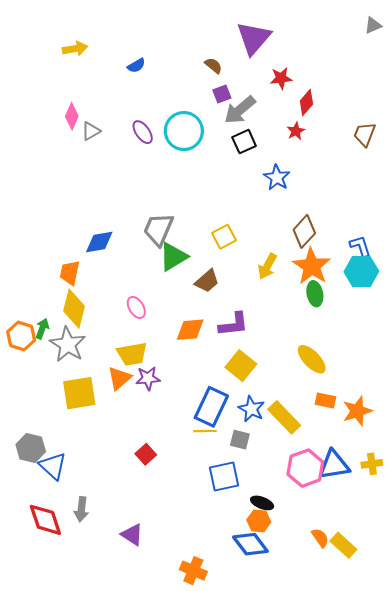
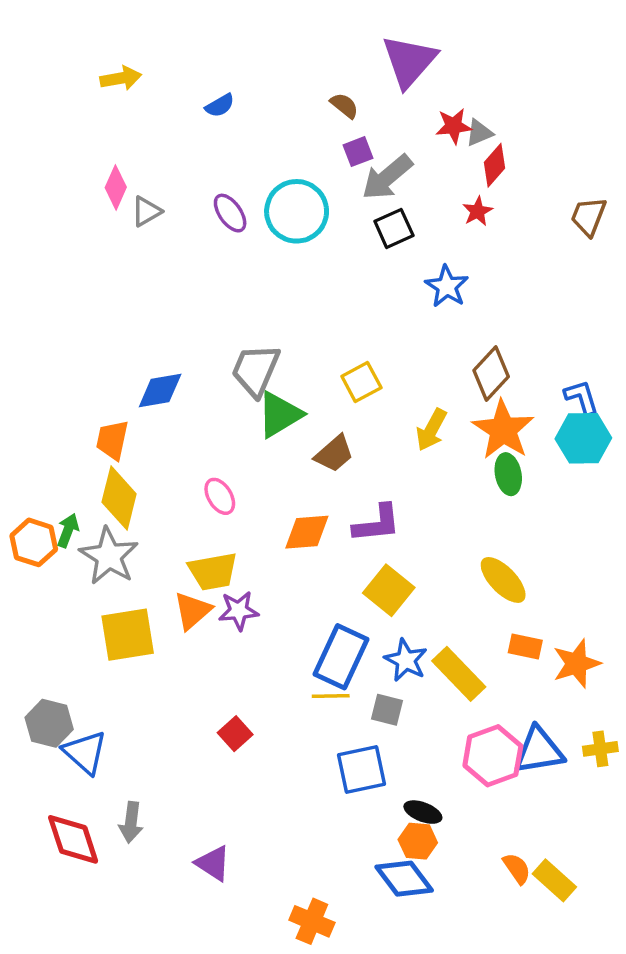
gray triangle: (373, 25) -> (479, 133), moved

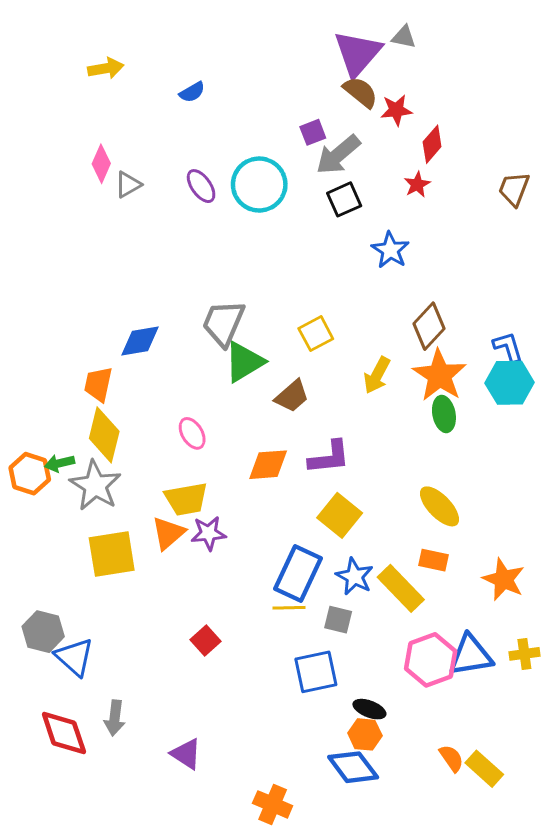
brown semicircle: (344, 106) -> (361, 92), moved, size x1.4
gray triangle: (479, 133) -> (404, 37), moved, turned 35
green arrow: (68, 530) -> (59, 463), turned -124
orange rectangle: (525, 647) -> (434, 560), moved
orange star: (576, 664) -> (504, 579), turned -30

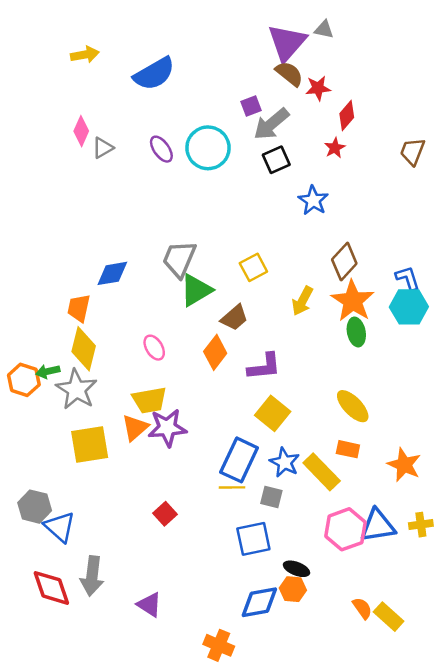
blue semicircle: (192, 92) -> (154, 74), size x2.0
orange diamond: (268, 465) -> (215, 352), moved, turned -48
purple star: (209, 533) -> (167, 428), size x1.4
gray arrow: (115, 718) -> (92, 576), size x1.4
blue diamond: (353, 767) -> (259, 602), moved, turned -63

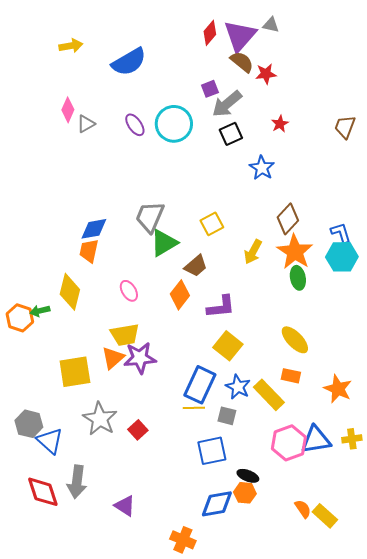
red diamond: (347, 116) -> (210, 33), moved
orange trapezoid: (79, 308) -> (89, 251), moved
gray star: (76, 389) -> (100, 419), moved

